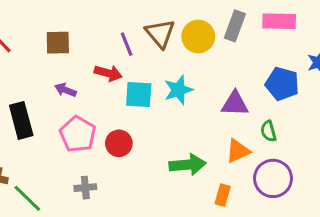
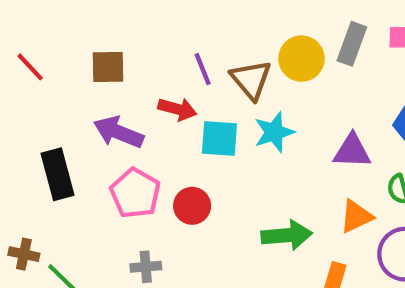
brown triangle: (160, 33) -> (251, 80), moved
purple arrow: (65, 90) -> (118, 132), size x1.6

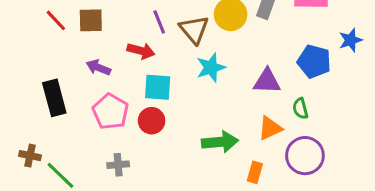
red line: (30, 67) -> (56, 20), moved
purple arrow: (118, 132) -> (98, 68), size x0.7
cyan square: (219, 138) -> (158, 87), moved

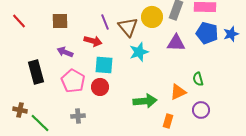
red line: (56, 20) -> (19, 21), moved
blue pentagon: (314, 61) -> (207, 33), moved
purple triangle: (267, 81) -> (176, 43), moved
purple circle: (305, 156) -> (201, 110), size x0.7

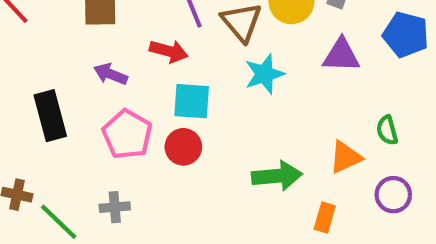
gray cross: (78, 116) -> (115, 207), moved

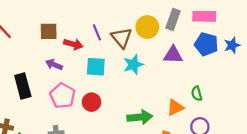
red arrow: (169, 51) -> (73, 44), moved
cyan square: (192, 101) -> (96, 67), moved

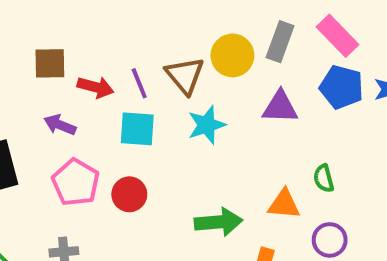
pink rectangle: (204, 16) -> (338, 36), turned 45
purple line: (97, 32) -> (139, 83), moved
orange triangle: (175, 107) -> (284, 204), turned 30

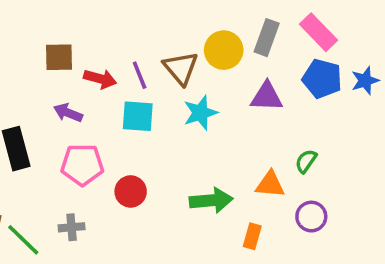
green semicircle: (324, 178) -> (306, 161), turned 50
pink pentagon: (76, 182) -> (82, 165), turned -30
red circle: (129, 194) -> (131, 191), moved

